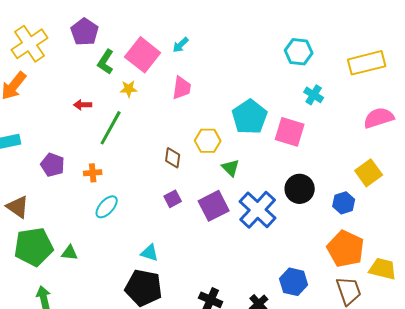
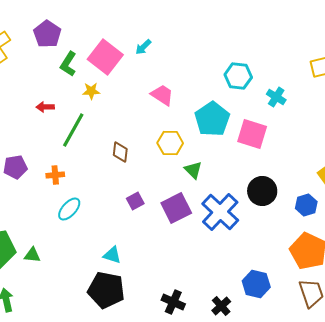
cyan hexagon: (299, 52) -> (238, 76), moved
pink trapezoid: (182, 88) -> (162, 95), moved, turned -65
brown diamond: (173, 158) -> (120, 152), moved
purple pentagon: (53, 165) -> (15, 167), turned -30

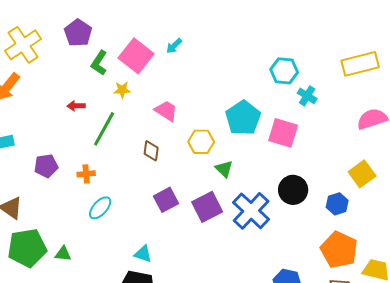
cyan hexagon: (238, 76) -> (284, 71), moved
pink trapezoid: (162, 95) -> (166, 111), moved
purple square: (135, 201) -> (166, 200), size x1.4

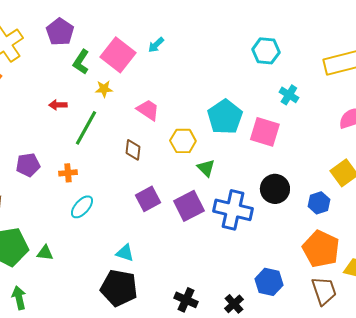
cyan hexagon: (284, 71) -> (266, 51), moved
blue cross: (251, 211) -> (233, 210), turned -30

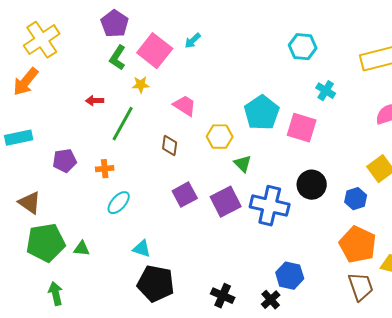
purple pentagon: (60, 32) -> (115, 24), moved
cyan triangle: (125, 253) -> (142, 249), moved
blue hexagon: (269, 282) -> (290, 276), moved

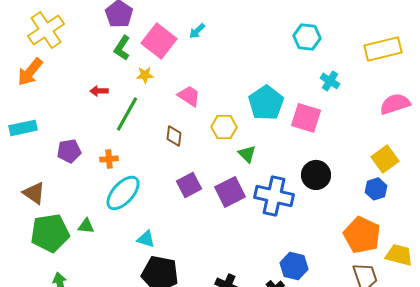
blue hexagon: (356, 199) -> (376, 189), moved
cyan ellipse: (119, 203) -> (123, 193), size x1.5
green triangle: (82, 249) -> (86, 226), moved

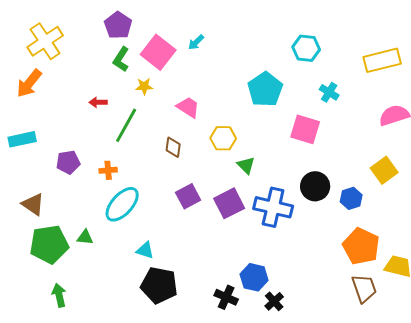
cyan pentagon: (266, 103) -> (265, 89), moved
blue hexagon: (376, 189) -> (351, 198), moved
blue hexagon: (294, 266) -> (254, 277), moved

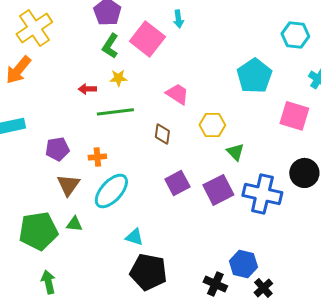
cyan arrow: (196, 42) -> (178, 19), moved, turned -54
yellow star: (144, 86) -> (118, 78), moved
green line: (126, 125) -> (115, 112), turned 54
brown triangle: (33, 204) -> (68, 185), moved, turned 30

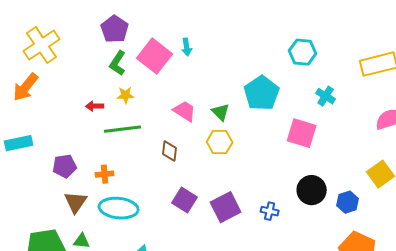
cyan arrow: (178, 19) -> (187, 47), moved
green triangle: (235, 152) -> (221, 112), moved
purple square: (177, 183) -> (185, 200), turned -30
cyan ellipse: (111, 191) -> (119, 208), turned 54
blue cross: (262, 194) -> (270, 211), size x0.5

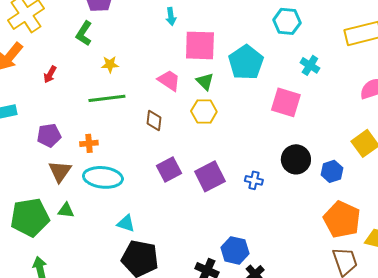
pink square: (155, 56) -> (200, 45), moved, turned -36
green L-shape: (118, 63) -> (84, 33), moved
red arrow: (95, 106) -> (50, 74), moved, turned -60
purple square: (185, 200) -> (169, 169), turned 30

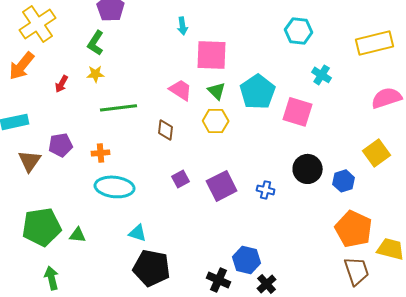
cyan pentagon: (246, 62) -> (258, 92), moved
yellow star: (110, 64) -> (96, 74), moved
purple square: (169, 169) -> (181, 179), size x0.7
brown triangle: (60, 171) -> (30, 161), moved
green triangle: (66, 210) -> (78, 235), moved

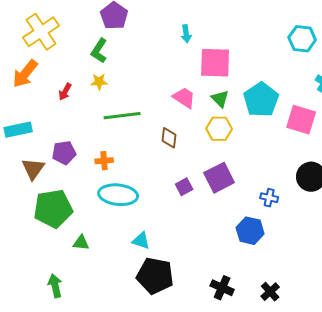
purple square: (222, 186) -> (219, 178), moved
green pentagon: (42, 227) -> (53, 209), moved
blue hexagon: (247, 260) -> (250, 231), moved

